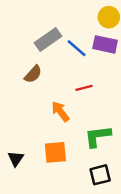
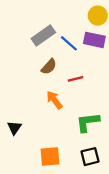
brown semicircle: (33, 74) -> (49, 67), moved
orange square: (55, 152) -> (50, 157), moved
black triangle: (16, 159) -> (14, 128), moved

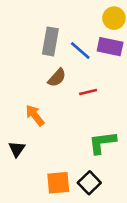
gray rectangle: (43, 36) -> (50, 41), turned -45
orange arrow: (54, 100) -> (35, 115), moved
black square: (90, 157) -> (89, 183), moved, turned -30

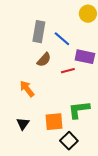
purple rectangle: (110, 47) -> (85, 57), moved
black triangle: (17, 149) -> (23, 124), moved
orange square: (58, 183) -> (54, 122), moved

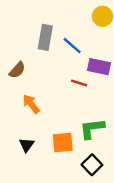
brown semicircle: (44, 60) -> (17, 70), moved
red line: (68, 71) -> (79, 83), turned 32
black square: (69, 141) -> (92, 165), moved

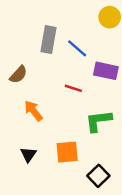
red line: (79, 83) -> (73, 88), moved
green L-shape: (92, 129) -> (98, 121), moved

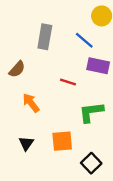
blue line: (77, 48) -> (84, 40), moved

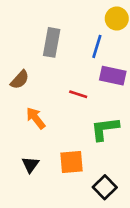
blue line: (84, 40) -> (97, 46), turned 66

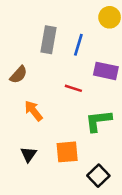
blue line: (97, 46) -> (78, 45), moved

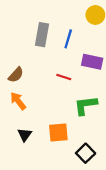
brown semicircle: (19, 75) -> (16, 75), moved
orange arrow: (33, 111) -> (18, 101), moved

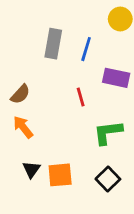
red line: (64, 77) -> (81, 97), turned 56
orange square: (58, 133) -> (60, 175), moved
black square: (86, 153) -> (108, 179), moved

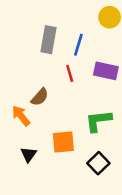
brown semicircle: (20, 94) -> (40, 97), moved
red line: (81, 97) -> (70, 73), moved
orange square: (60, 175) -> (63, 142), moved

